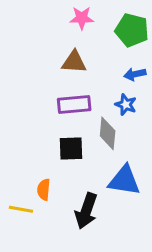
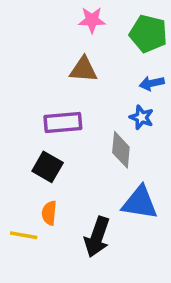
purple rectangle: (74, 105) -> (63, 122), moved
black square: (71, 149) -> (48, 167), moved, turned 32

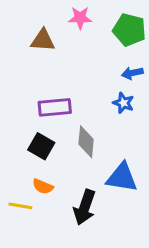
brown triangle: (83, 70) -> (43, 40), moved
gray diamond: (121, 150) -> (86, 142), moved
orange semicircle: (49, 213) -> (43, 186), turned -72

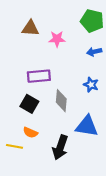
pink star: (80, 18) -> (57, 39), moved
blue star: (123, 103) -> (91, 85), moved

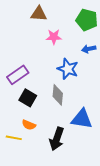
brown triangle: (30, 28) -> (39, 14), moved
purple rectangle: (39, 76) -> (18, 75), moved, turned -30
blue star: (91, 85) -> (68, 69), moved, size x1.5

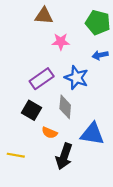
purple rectangle: (18, 75) -> (42, 79), moved
orange semicircle: (29, 125) -> (49, 133), moved

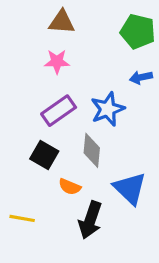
pink star: (61, 42) -> (57, 62), moved
blue star: (76, 78) -> (108, 109), turned 30
blue triangle: (92, 134) -> (130, 188), turned 35

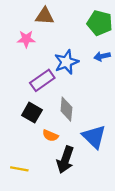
pink star: (57, 62) -> (26, 39), moved
blue star: (108, 109) -> (66, 62), moved
yellow line: (22, 218) -> (19, 169), moved

